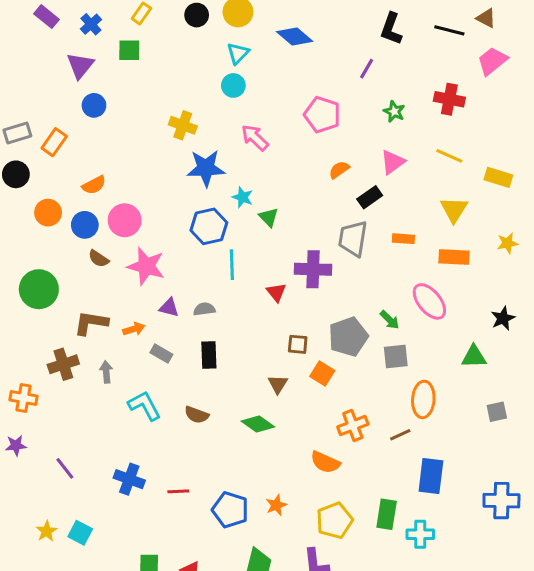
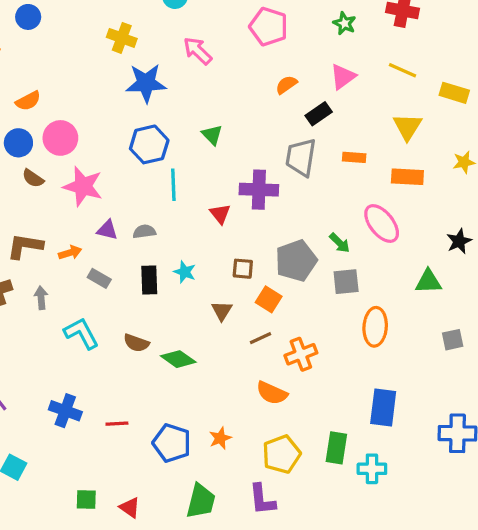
cyan star: (243, 197) -> (185, 272), moved
green diamond: (258, 424) -> (178, 359), moved
brown line: (400, 435) -> (261, 338), moved

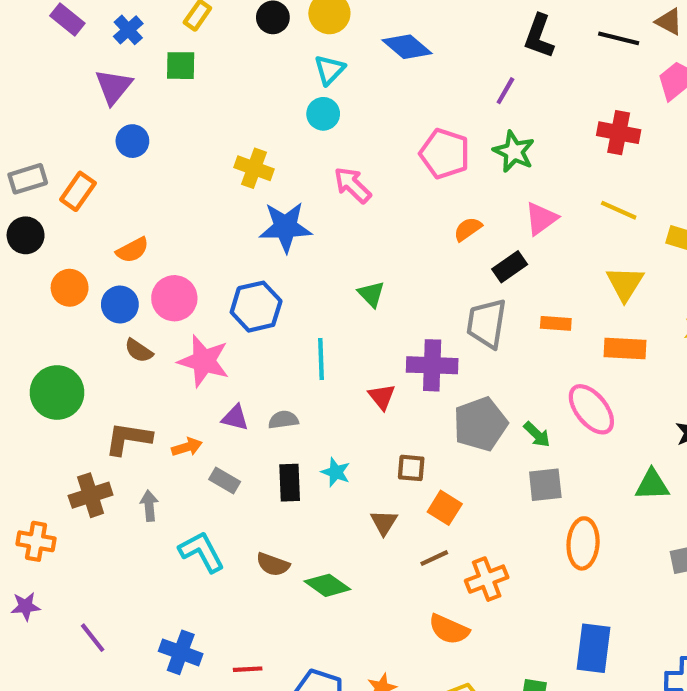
green star: (344, 23) -> (514, 152), moved, size x1.4
blue hexagon: (149, 144) -> (256, 307), moved
gray pentagon: (296, 261) -> (480, 424), moved

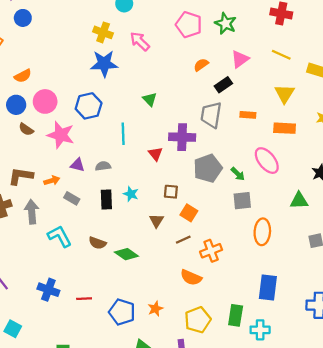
yellow cross: (254, 168) -> (103, 32), moved
gray arrow: (149, 506) -> (32, 212), size x1.5

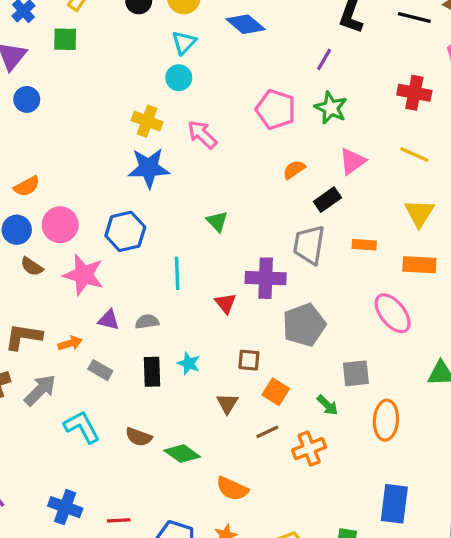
green arrow: (238, 174) -> (327, 405), moved
gray arrow: (32, 212) -> (40, 390), turned 50
orange semicircle: (191, 277) -> (232, 489), moved

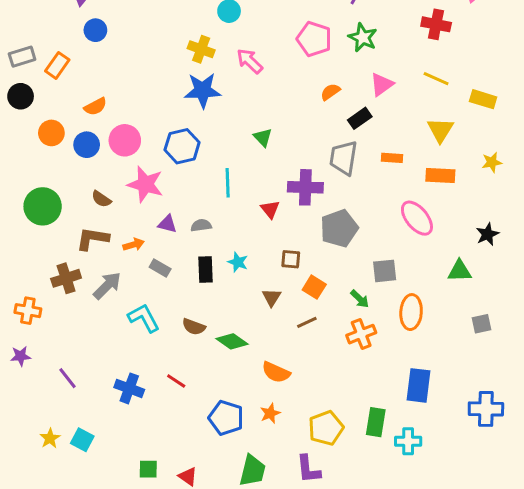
brown semicircle: (32, 266) -> (101, 199), moved
orange cross: (309, 449) -> (361, 334), moved
red line: (119, 520) -> (176, 381), moved, turned 36

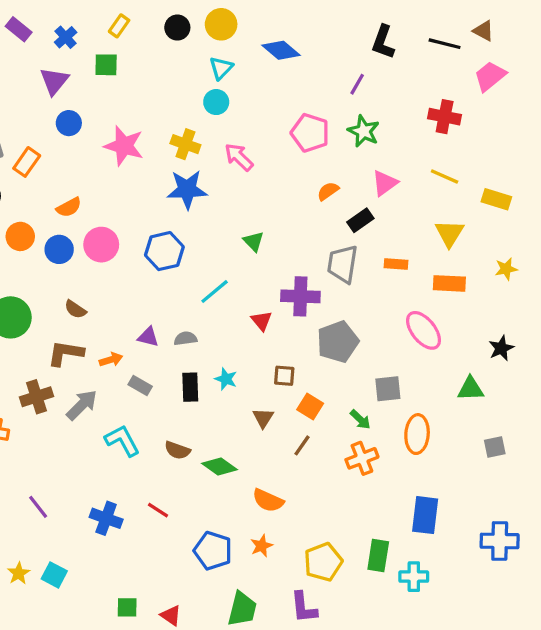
cyan line: (228, 183) -> (215, 292), turned 52
pink star: (145, 184) -> (124, 146), moved
brown line: (307, 322) -> (302, 445), turned -30

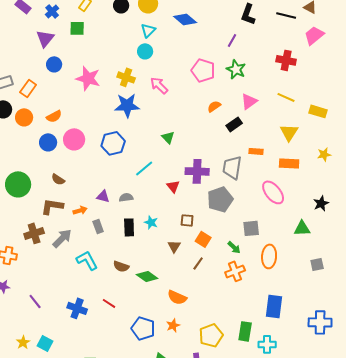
orange circle: (20, 236) -> (24, 117), moved
gray trapezoid: (343, 264) -> (232, 167), moved
gray rectangle: (140, 385) -> (98, 226), turned 40

